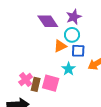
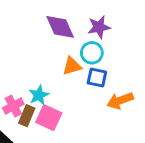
cyan star: (68, 69) -> (39, 95), moved

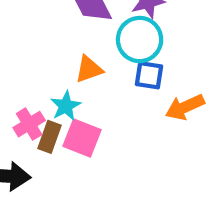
cyan circle: (92, 53) -> (140, 40), size x1.4
orange triangle: (72, 66) -> (89, 69), moved

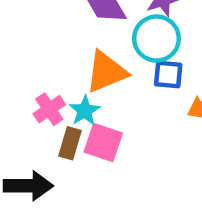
orange triangle: (89, 69) -> (106, 72), size x1.5
pink cross: (29, 124) -> (49, 109), moved

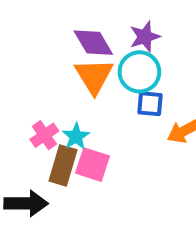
orange triangle: (106, 72) -> (94, 76), moved, turned -39
brown rectangle: (70, 143) -> (63, 165), size x1.4

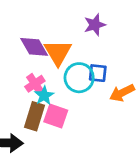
purple diamond: (93, 43) -> (34, 47), moved
cyan circle: (139, 72) -> (79, 78), moved
pink cross: (44, 135) -> (35, 84), moved

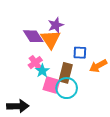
purple star: (95, 25) -> (56, 25), moved
cyan circle: (79, 78) -> (67, 88), moved
brown rectangle: (35, 116) -> (66, 73), moved

